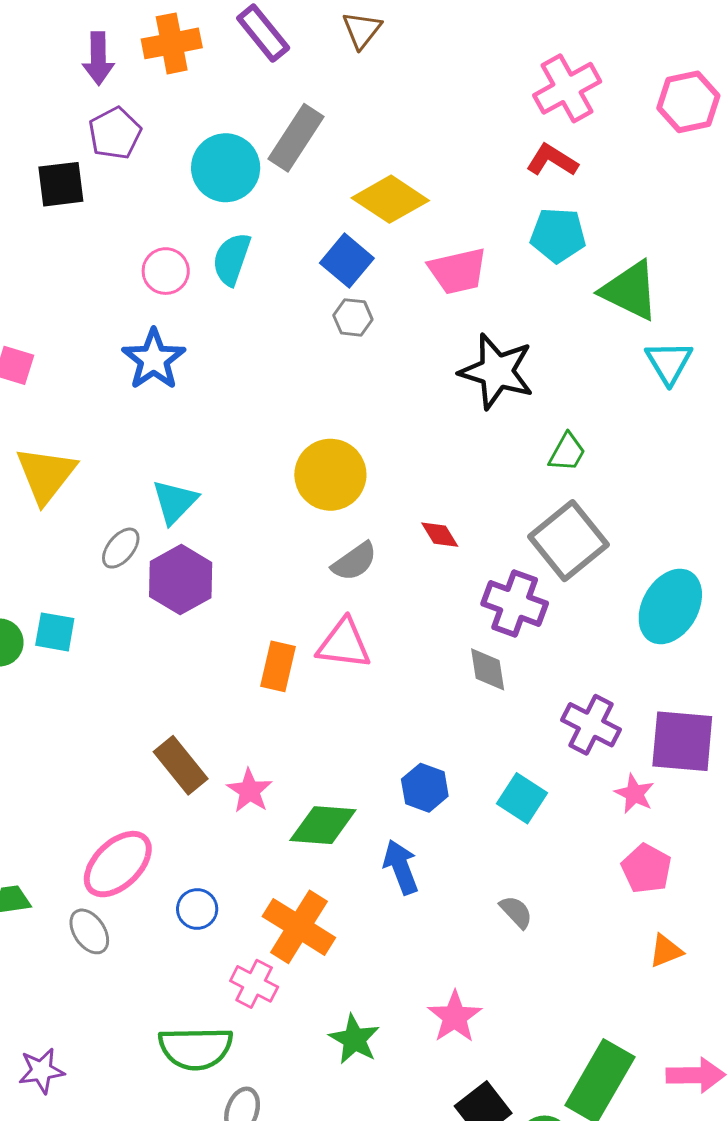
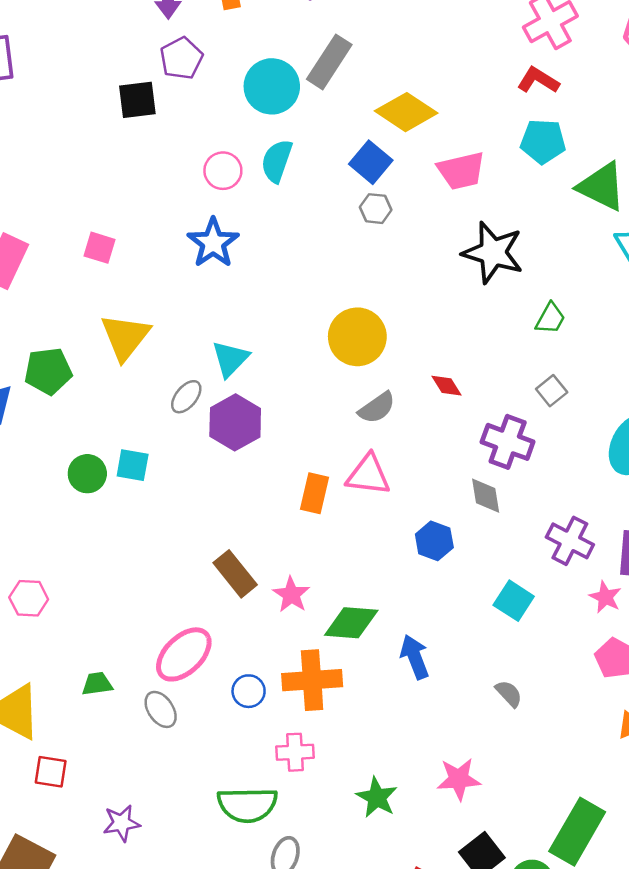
gray square: (569, 541) -> (552, 391), size x0.5
blue hexagon: (425, 788) -> (434, 541), moved
orange cross: (299, 927) -> (312, 680), moved, turned -36
pink cross: (254, 984) -> (295, 752), turned -30
pink star: (455, 1017) -> (459, 779), turned 30

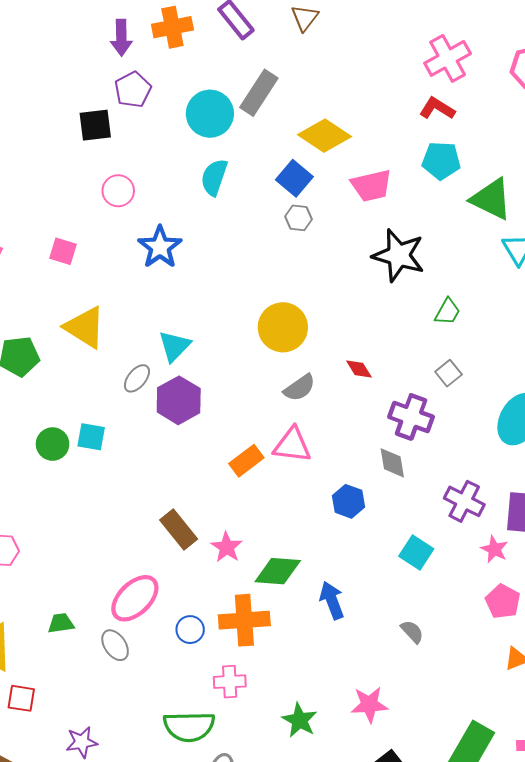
pink circle: (223, 171) -> (118, 191), moved
yellow triangle: (125, 337) -> (85, 327), turned -36
orange rectangle: (315, 493) -> (246, 461), turned 40

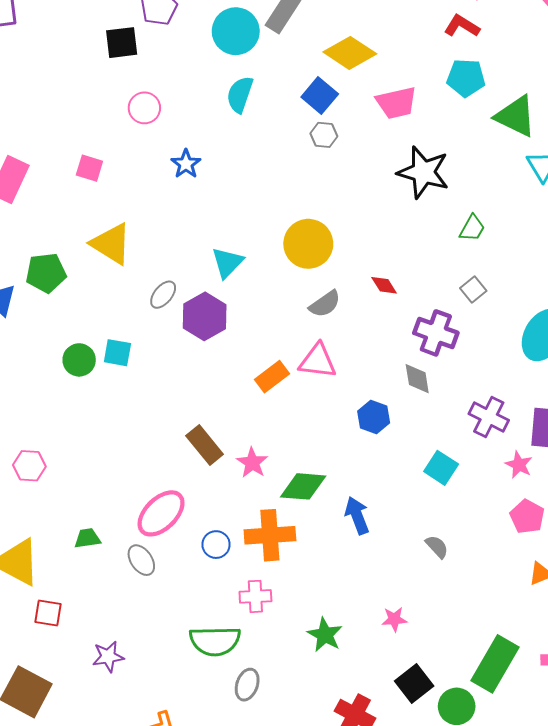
blue star: (160, 247) -> (186, 164), size x0.7
cyan triangle: (174, 346) -> (227, 262), moved
pink star: (369, 705) -> (394, 619), size x0.7

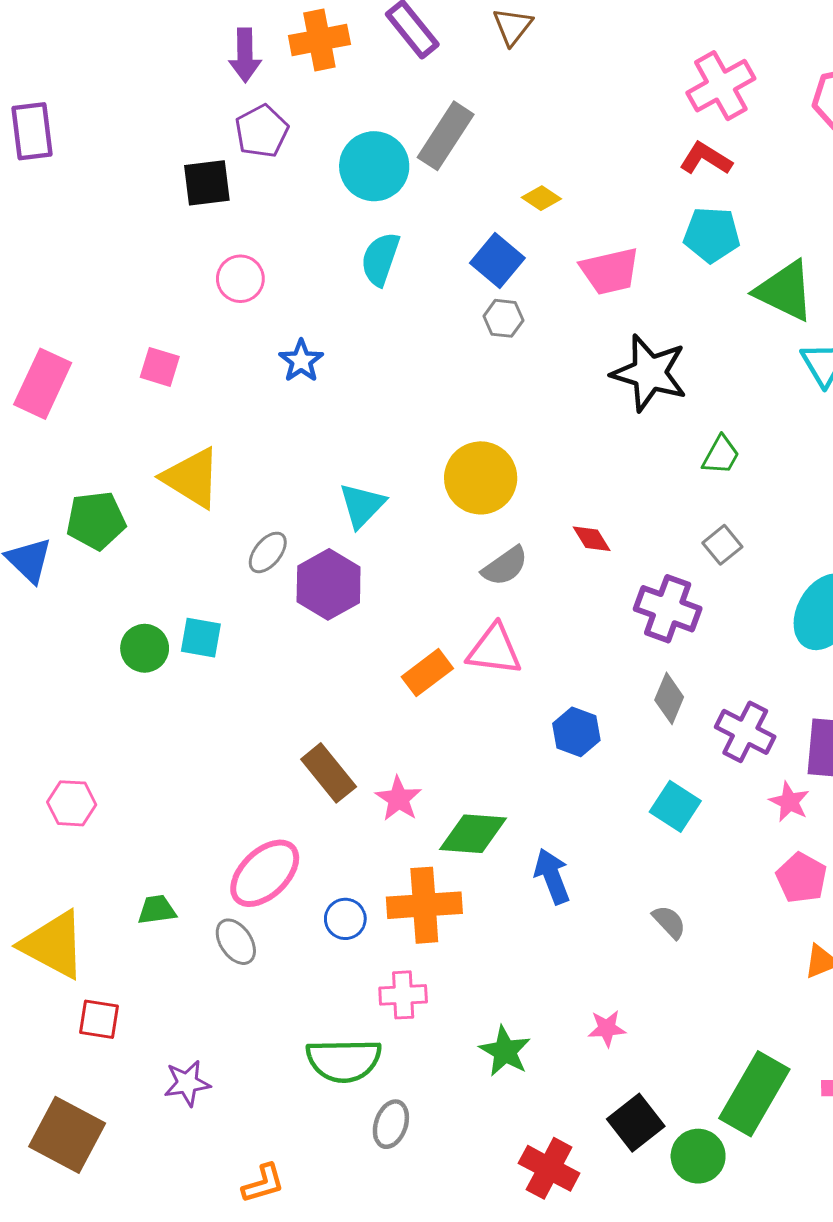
yellow diamond: (350, 53) -> (541, 198), size x0.5
gray diamond: (417, 379) -> (669, 698), moved, turned 32

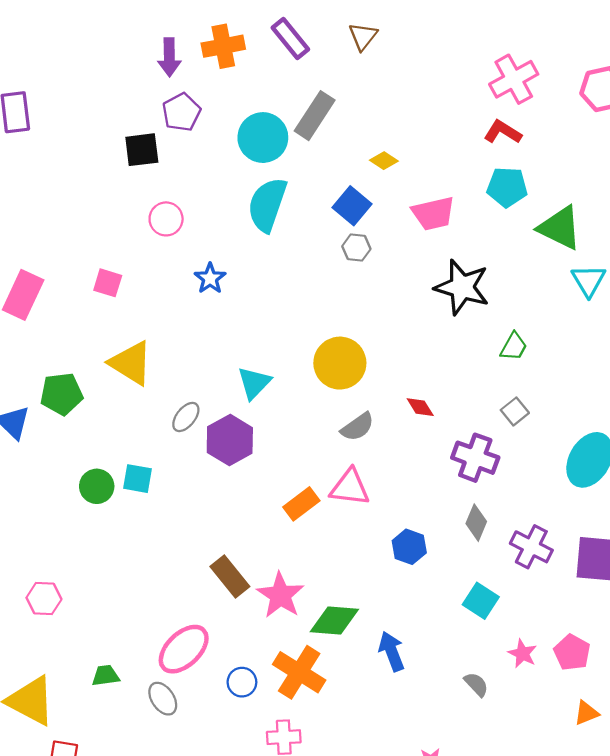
cyan semicircle: (380, 259) -> (267, 205), size x1.4
pink star: (399, 799) -> (280, 595), size x1.4
pink star: (789, 802) -> (523, 654), moved
orange cross: (424, 905) -> (299, 672), turned 36

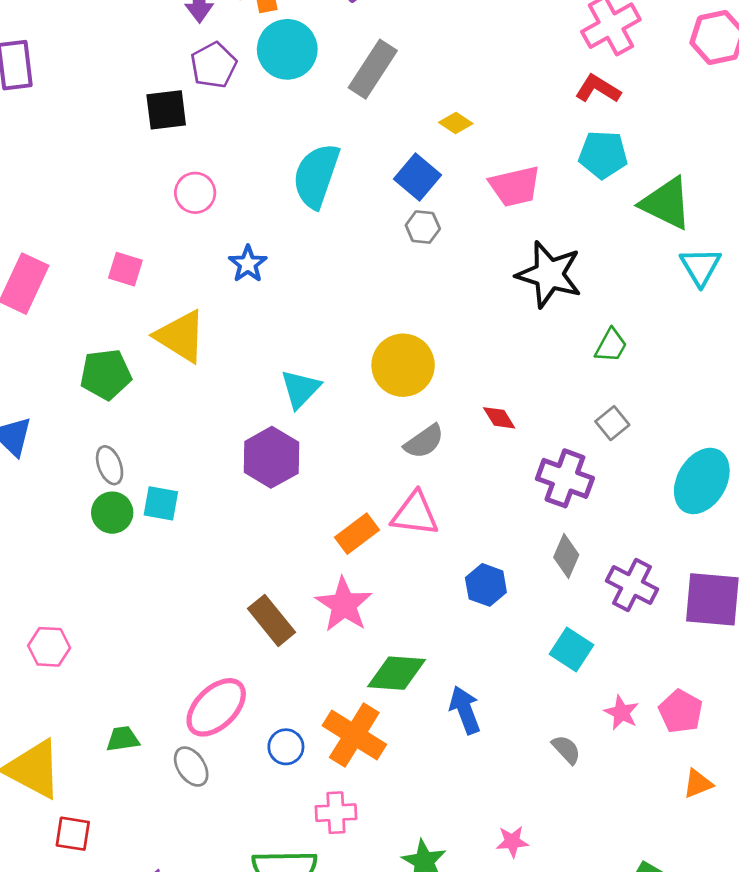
cyan circle: (263, 138) -> (287, 49), moved
yellow triangle: (131, 363) -> (181, 336), moved
green pentagon: (62, 394) -> (106, 374), moved
gray ellipse: (186, 417) -> (110, 465), moved, turned -60
pink star: (280, 595) -> (344, 605), moved

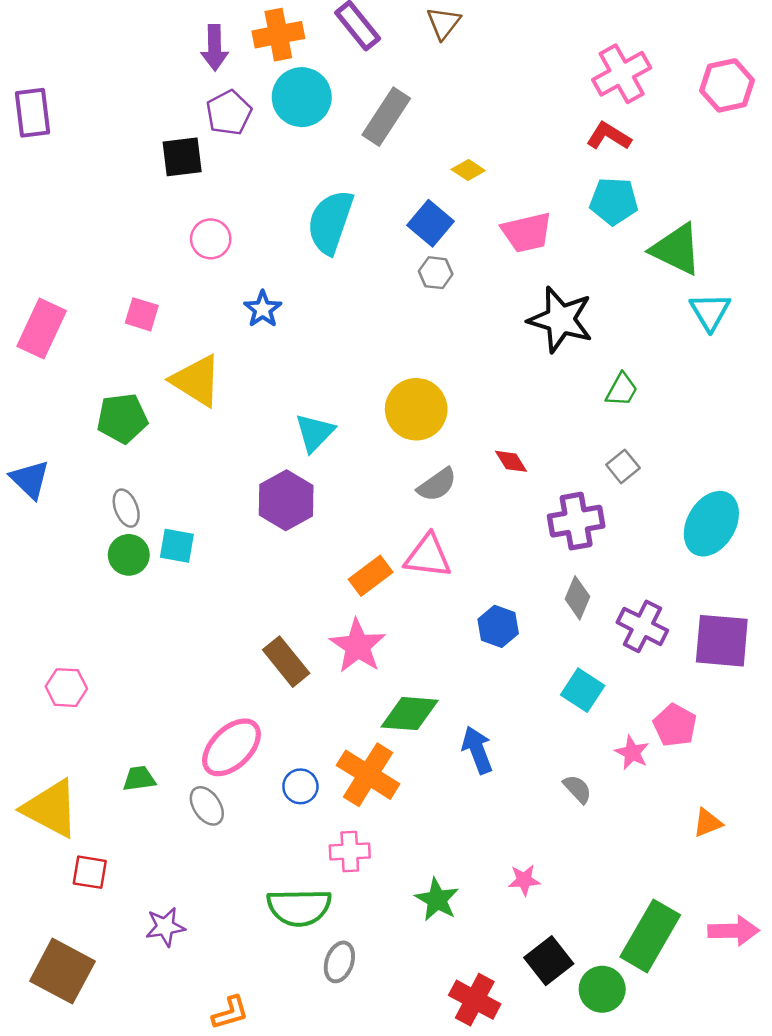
purple cross: (565, 478) -> (576, 521), turned -30
pink pentagon: (681, 711) -> (675, 725), moved

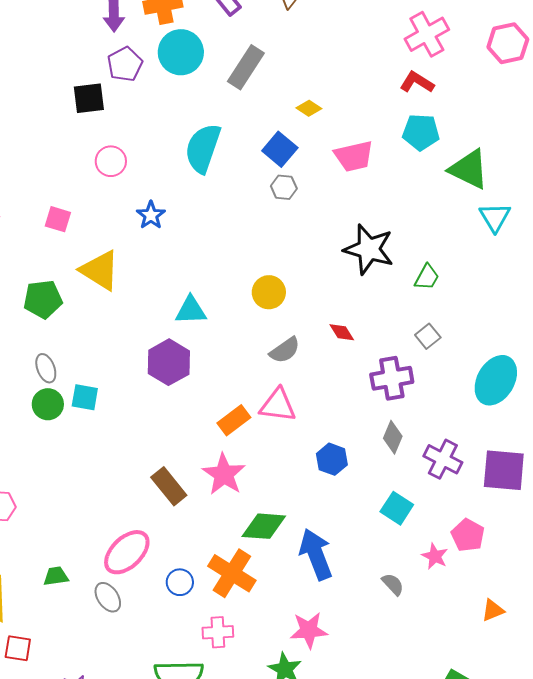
black star: (561, 320) -> (369, 249), moved
yellow circle: (416, 409) -> (269, 292), size x0.7
cyan triangle: (315, 433) -> (191, 310), turned 44
blue arrow: (477, 750) -> (316, 554), size x1.4
pink star: (524, 880) -> (309, 630), moved, size x1.5

